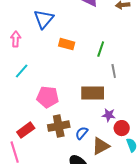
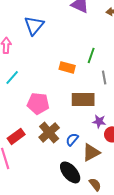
orange rectangle: (67, 44) -> (67, 67), moved
brown cross: (59, 126) -> (49, 132), turned -30

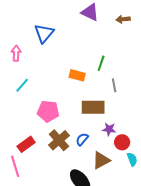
blue semicircle: (72, 139) -> (82, 139), moved

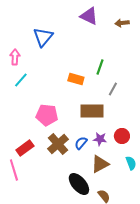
cyan line: (22, 85) -> (21, 80), moved
gray line: (114, 85) -> (113, 89), turned 40
purple star: (109, 129) -> (100, 139), moved
red circle: (122, 142) -> (122, 136), moved

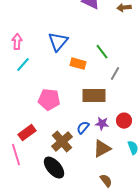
blue triangle: (43, 37) -> (58, 42), moved
green line: (100, 67) -> (102, 52), turned -56
brown cross: (58, 144) -> (62, 142), moved
black ellipse: (79, 184) -> (54, 168), moved

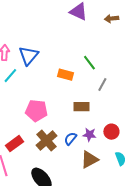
blue triangle: (58, 42) -> (28, 56), moved
brown rectangle: (94, 96) -> (81, 107), size x0.7
brown cross: (62, 142) -> (46, 141), moved

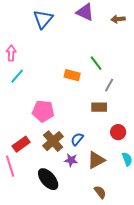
blue triangle: (28, 56) -> (43, 19), moved
brown rectangle: (81, 107) -> (99, 107), moved
purple star: (89, 135) -> (71, 160), moved

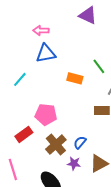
blue triangle: (43, 19) -> (46, 53), moved, turned 40
pink arrow: (11, 53) -> (41, 30), moved, turned -91
red rectangle: (21, 144) -> (24, 134), moved

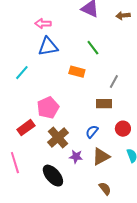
green line: (99, 66) -> (93, 48), moved
pink pentagon: (46, 114) -> (48, 108), turned -30
blue semicircle: (80, 142) -> (92, 132), moved

